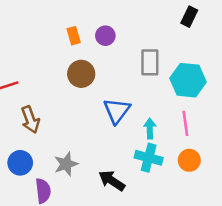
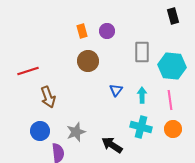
black rectangle: (189, 17) -> (173, 16), turned -42
blue triangle: (117, 111) -> (116, 90), size x0.6
cyan arrow: (150, 128) -> (142, 95), moved

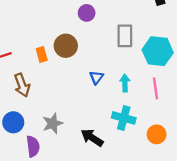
orange rectangle: (82, 31) -> (42, 54), moved
orange circle: (173, 129) -> (157, 134), moved

